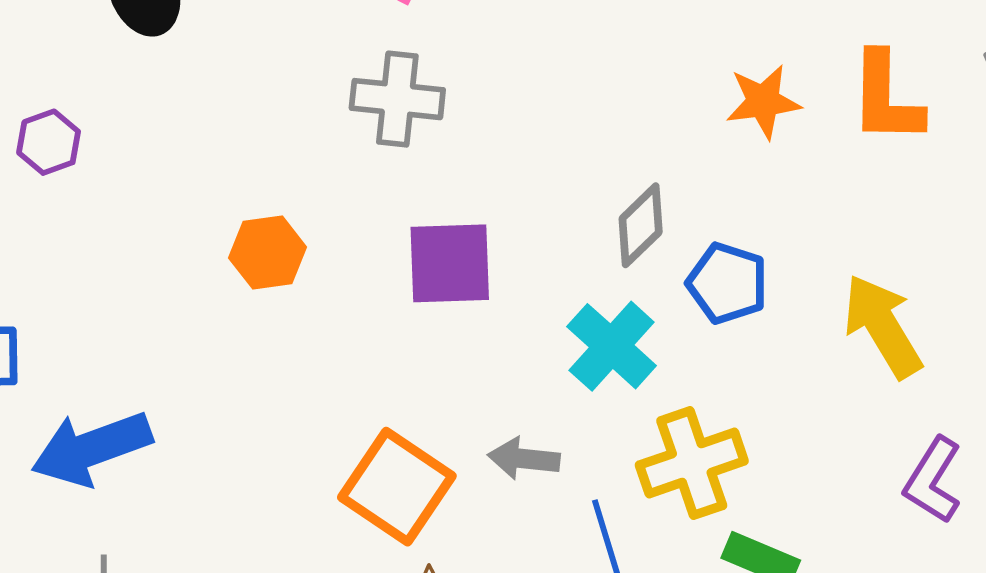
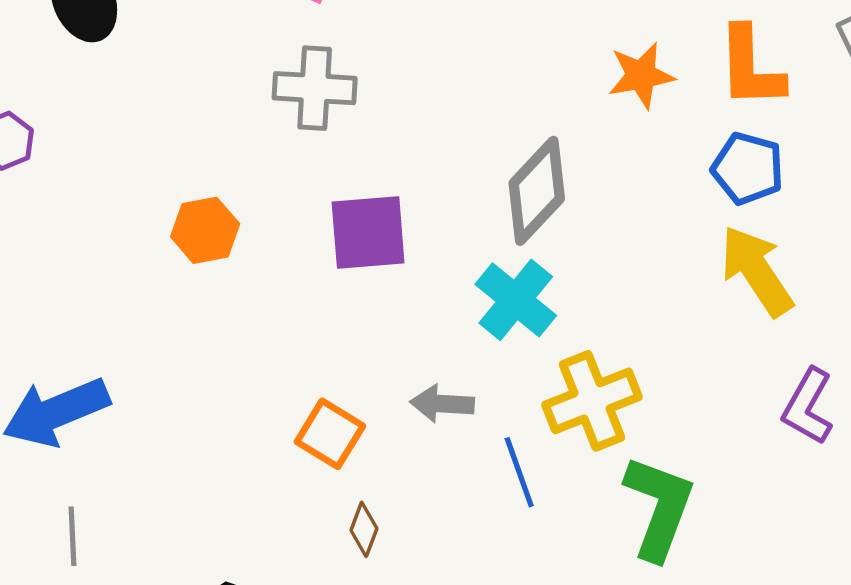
gray diamond: (641, 225) -> (537, 191), size x1.4
blue pentagon: (727, 283) -> (748, 168), moved
orange square: (397, 487) -> (330, 434), size x0.7

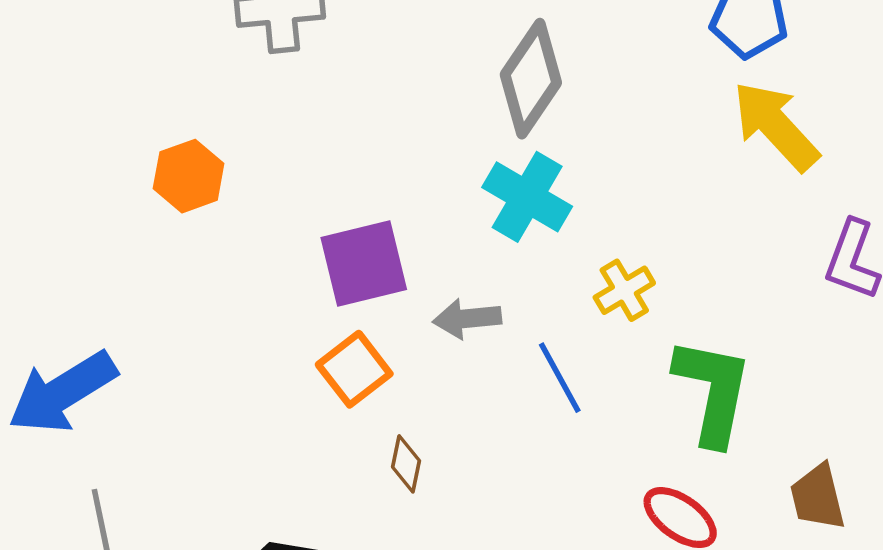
purple square: (368, 233) -> (364, 264), moved
yellow cross: (592, 401) -> (624, 290), size x0.6
orange square: (330, 434) -> (354, 369), turned 30

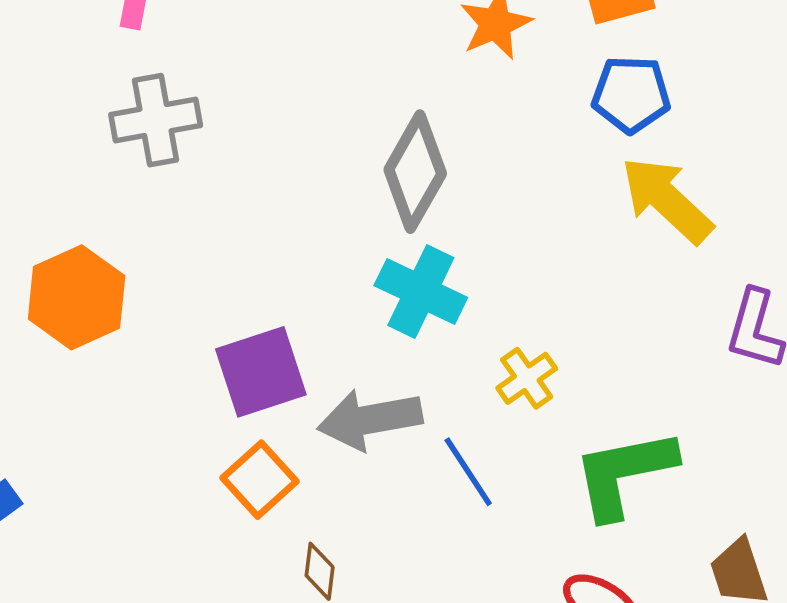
orange hexagon: (189, 176) -> (77, 297), size x1.4
gray arrow: (467, 319) -> (370, 419), size x1.5
green L-shape: (713, 391) -> (624, 473), turned -108

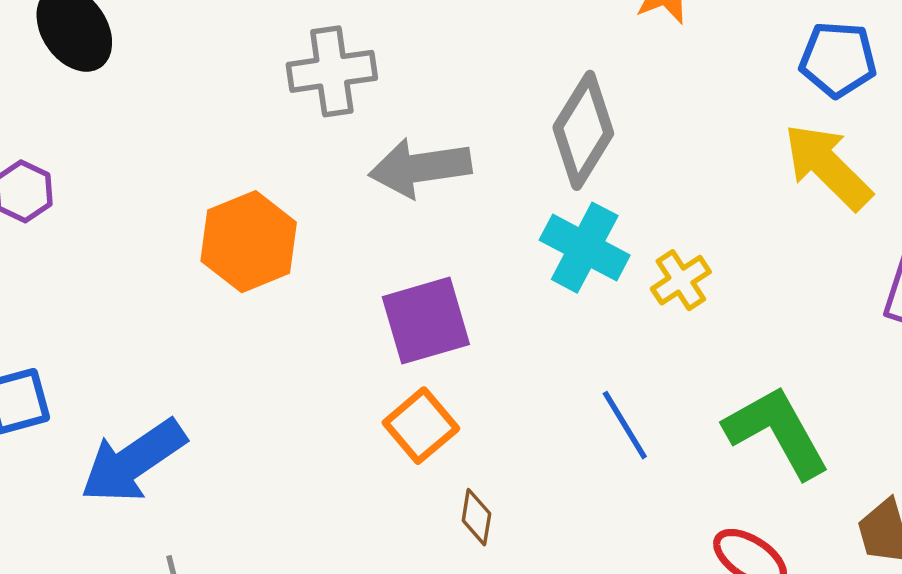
blue pentagon: (631, 94) -> (838, 59), moved
yellow cross: (527, 378) -> (681, 280), moved
gray arrow: (370, 419) -> (420, 168), moved
green L-shape: (624, 473) -> (777, 432), turned 70

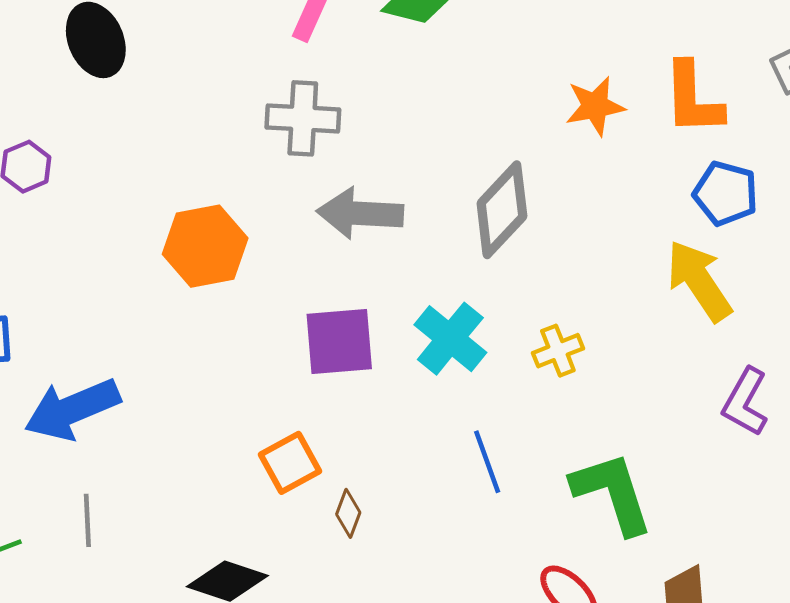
cyan cross: (585, 248) -> (450, 339), moved
orange square: (421, 426) -> (290, 463), moved

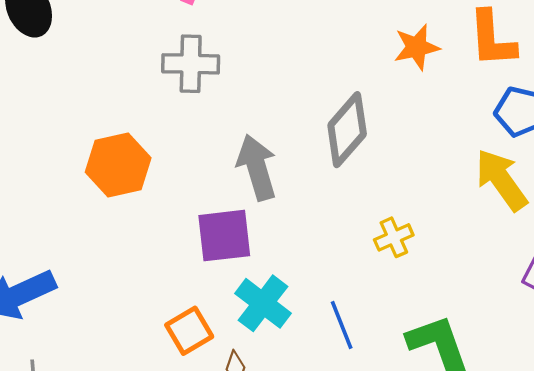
gray arrow: (360, 213) -> (257, 167), moved, turned 72
cyan cross: (450, 339) -> (263, 303), moved

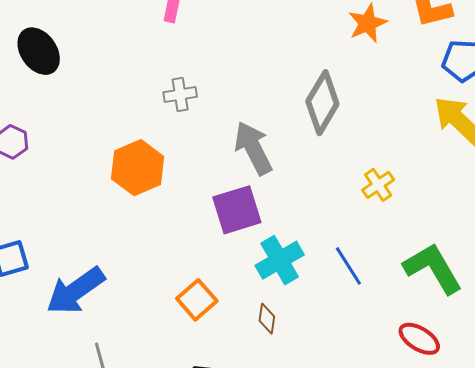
gray cross: (191, 64) -> (180, 94), moved, size x0.7
cyan cross: (263, 303) -> (280, 260), turned 33
orange square: (189, 331) -> (197, 300), moved

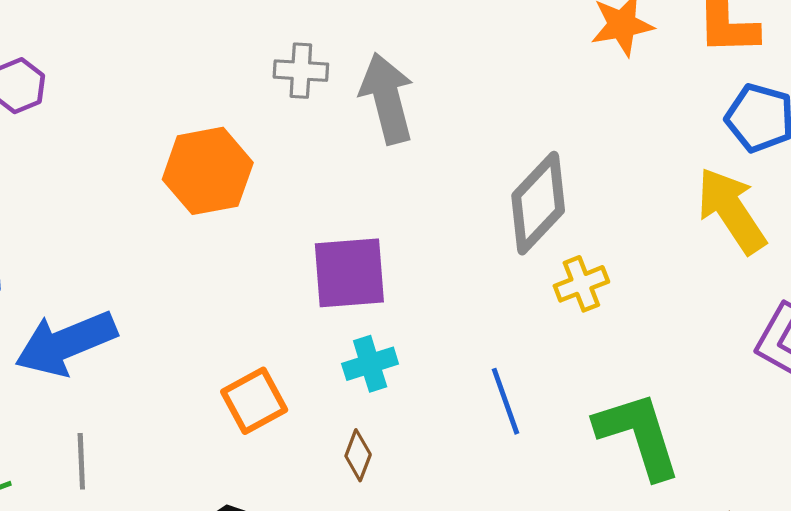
gray diamond: (322, 103) -> (538, 203), moved
gray arrow: (253, 148) -> (387, 98), moved
cyan cross: (280, 260) -> (370, 364), moved, size x0.7

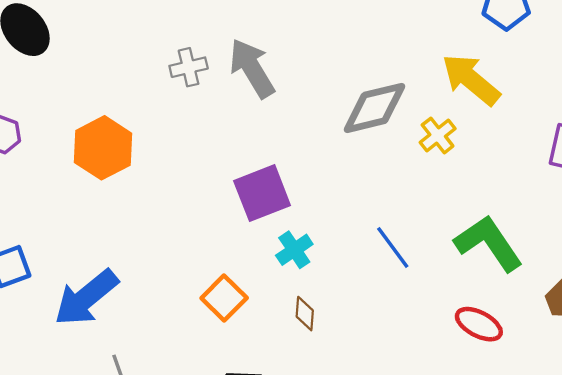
orange hexagon: (208, 171) -> (103, 148), moved
gray diamond: (538, 203) -> (375, 108), turned 50
yellow arrow: (731, 211) -> (471, 80), moved
yellow cross: (581, 284) -> (438, 136), moved

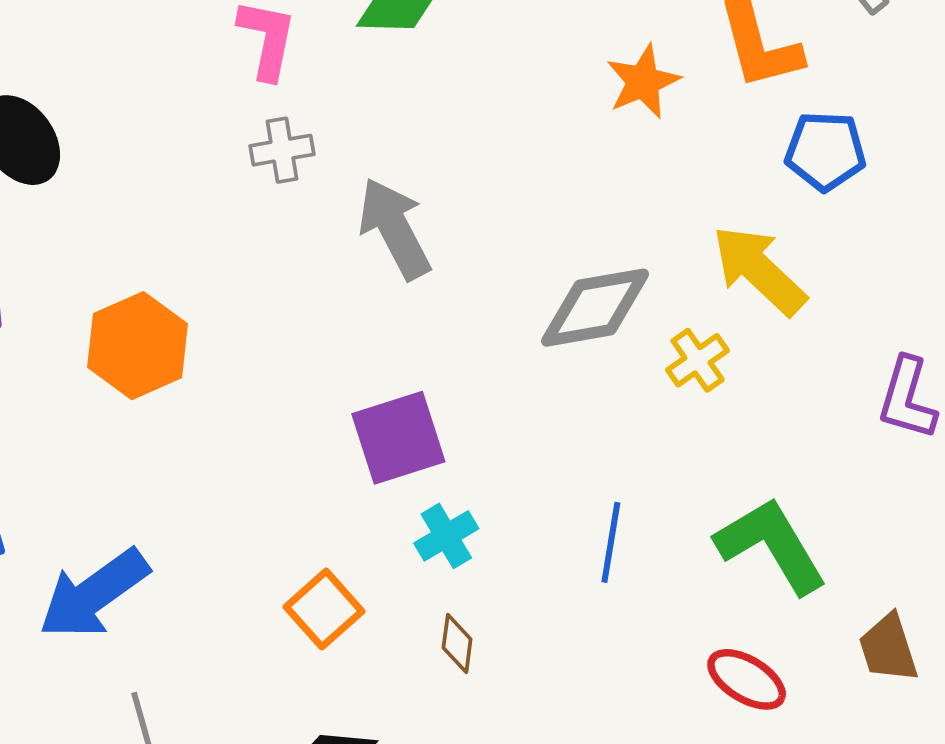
gray cross: (189, 67) -> (282, 150), moved
blue line: (393, 247) -> (611, 542), turned 42

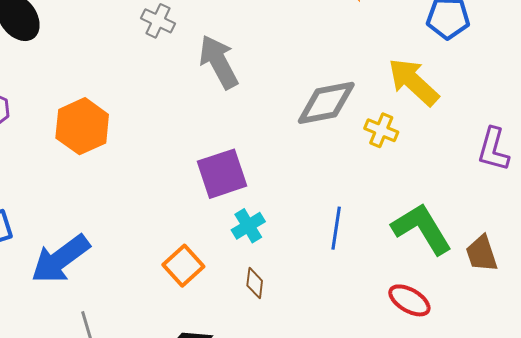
gray cross: (282, 150) -> (158, 21), turned 36
yellow cross: (698, 360) -> (381, 130), turned -32
brown trapezoid: (888, 648) -> (482, 254), moved

